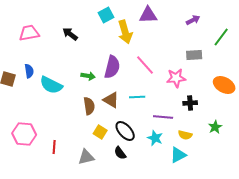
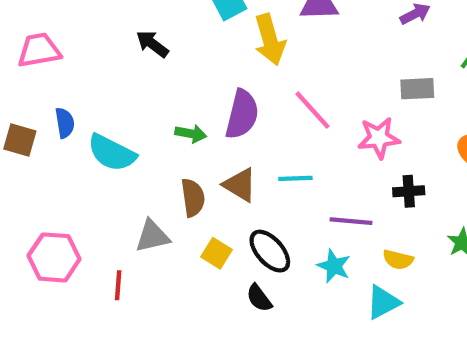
pink trapezoid: (29, 33) -> (39, 50), moved
gray triangle: (86, 157) -> (152, 236), moved

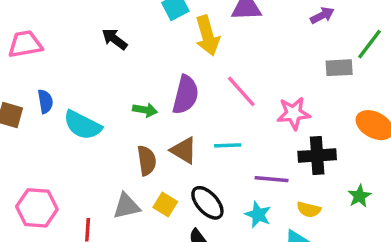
gray rectangle: (417, 89) -> (339, 68), moved
black cross: (409, 191) -> (317, 156), size x1.5
gray triangle: (152, 236) -> (126, 206), moved

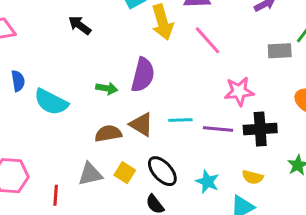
pink line: (241, 91) -> (208, 40), moved
brown semicircle: (147, 161) -> (108, 134), turned -92
purple line: (272, 179) -> (218, 129), moved

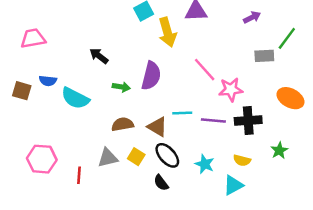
black arrow: (80, 25) -> (99, 56), moved
pink line: (208, 40) -> (205, 70), moved
blue semicircle: (18, 81) -> (48, 81), turned 105
brown triangle: (141, 124) -> (157, 127), moved

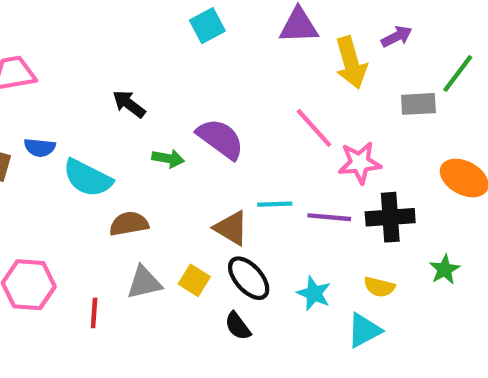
yellow arrow: (167, 32) -> (351, 63), moved
purple semicircle: (151, 76) -> (220, 139), turned -68
brown semicircle: (123, 124) -> (129, 224), moved

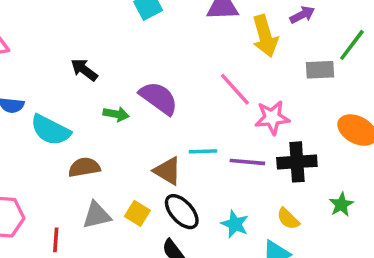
yellow semicircle: (379, 287) -> (288, 219), turned 30

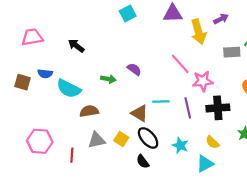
black arrow: (84, 70) -> (76, 46), moved
purple semicircle: (159, 98) -> (134, 69), size x0.6
purple line: (247, 162) -> (188, 108), turned 72

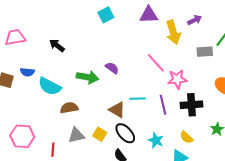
green arrow: (108, 79) -> (87, 77), size x1.5

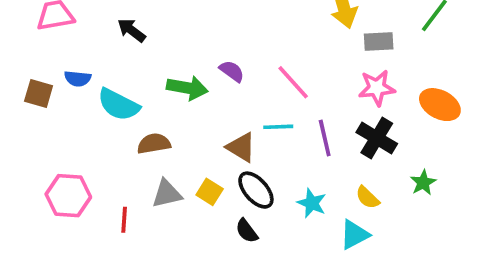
gray rectangle: (205, 52) -> (379, 41), moved
pink line: (156, 63) -> (293, 82), moved
pink star: (177, 79) -> (377, 88), moved
black cross: (192, 105) -> (377, 138), turned 35

